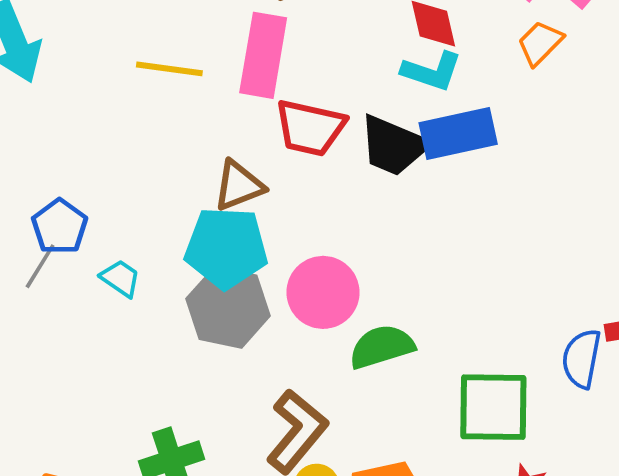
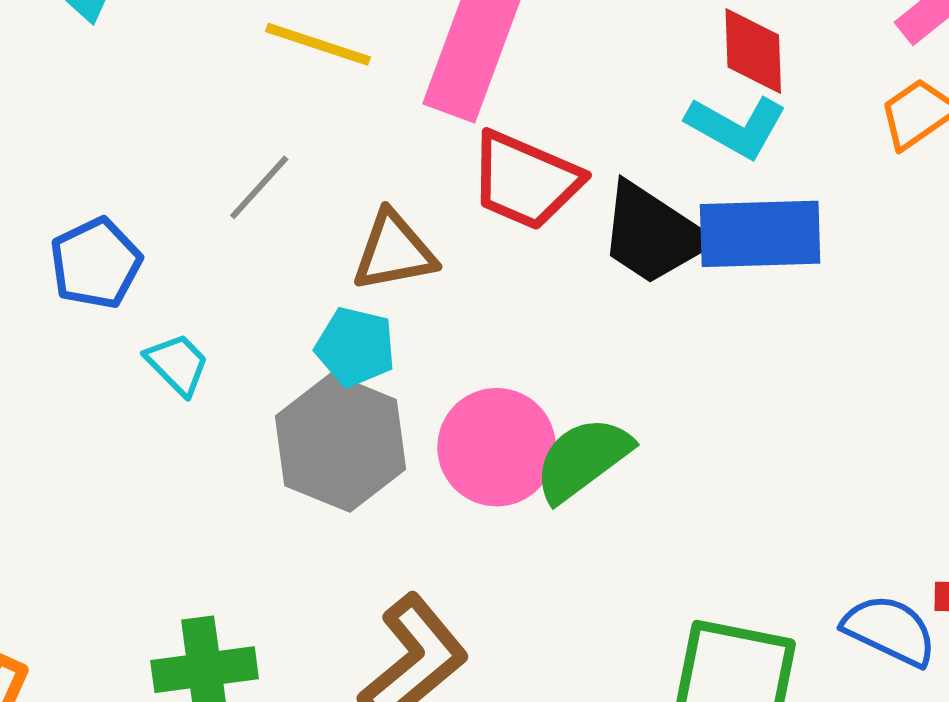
cyan pentagon: (226, 248) -> (355, 347), size x0.6
gray line: (40, 266) -> (259, 187), moved
green semicircle: (382, 347) -> (583, 459), moved, turned -30
blue semicircle: (582, 359) -> (890, 630), turned 94

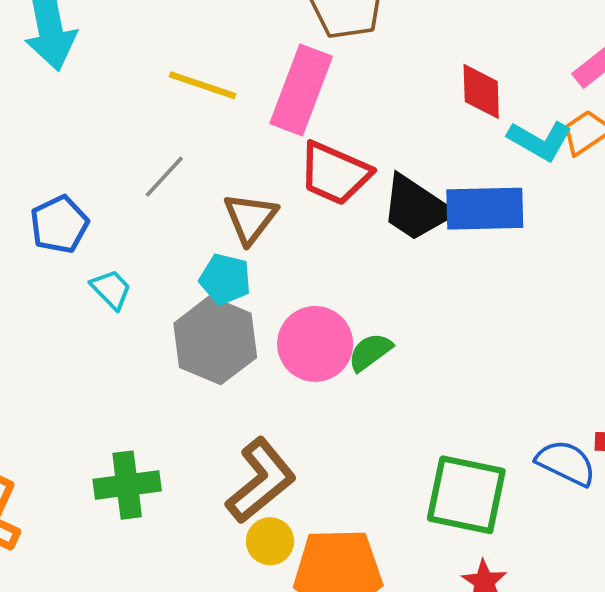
cyan L-shape: (736, 127) -> (540, 140), moved
brown triangle: (394, 251) -> (250, 218), turned -42
green semicircle: (583, 459) -> (370, 352), size x0.7

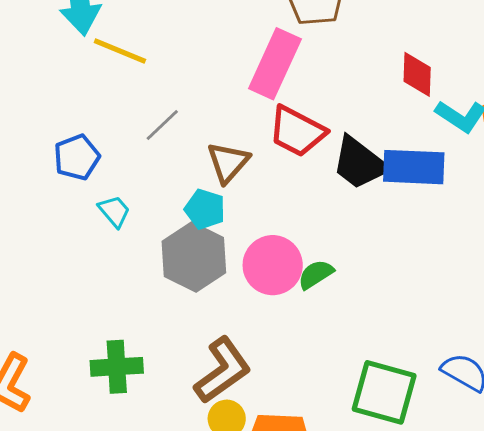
yellow line: (203, 85) -> (120, 51), moved

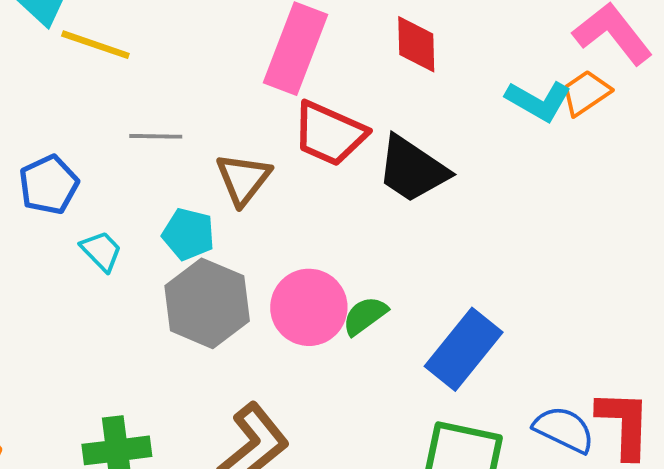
red diamond: (417, 74) -> (416, 44), moved
gray line: (162, 125) -> (156, 136), turned 48
blue rectangle: (414, 167) -> (464, 349), moved, turned -50
cyan pentagon: (205, 209) -> (188, 234), moved

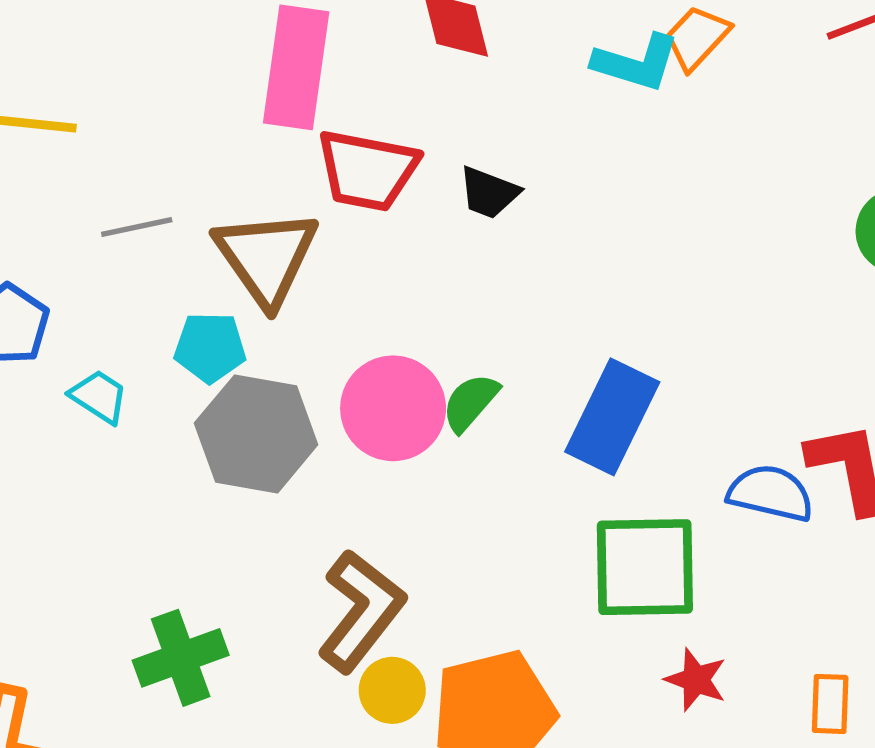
black trapezoid: (412, 169) -> (489, 193), size x0.6
brown triangle: (243, 179) -> (266, 257), size x1.4

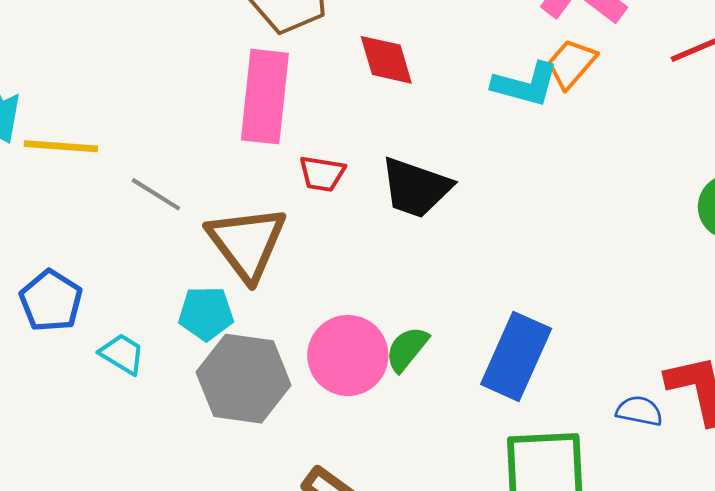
red trapezoid: (367, 170) -> (322, 174), size x0.6
black trapezoid: (489, 193) -> (416, 188), size x1.5
gray line: (137, 227) -> (156, 194), moved, turned 46
blue semicircle: (771, 493) -> (639, 411), size x0.7

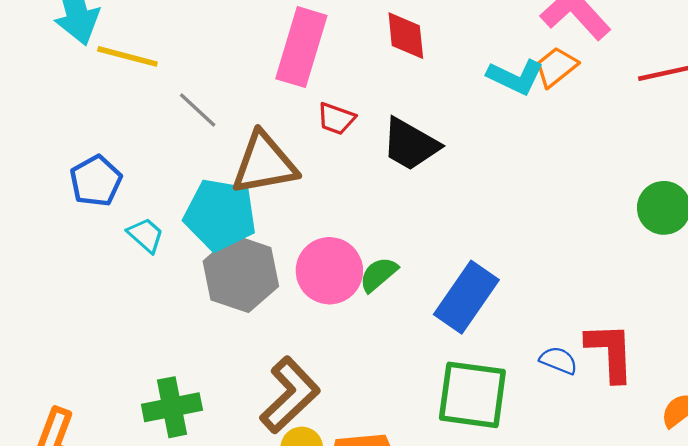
brown triangle: (247, 243) -> (264, 164), turned 46
cyan pentagon: (206, 313) -> (220, 215), size x1.6

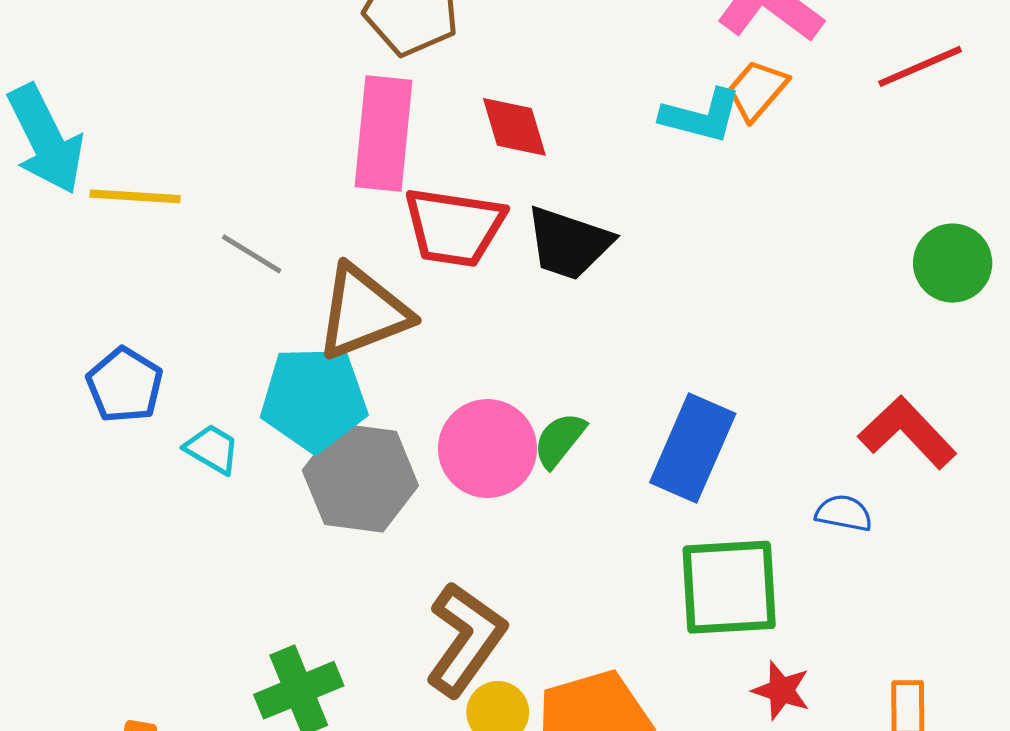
red diamond: (406, 36) -> (514, 127), moved
red trapezoid: (336, 119) -> (454, 227), size x1.8
red L-shape: (610, 352) -> (907, 432), moved, turned -30

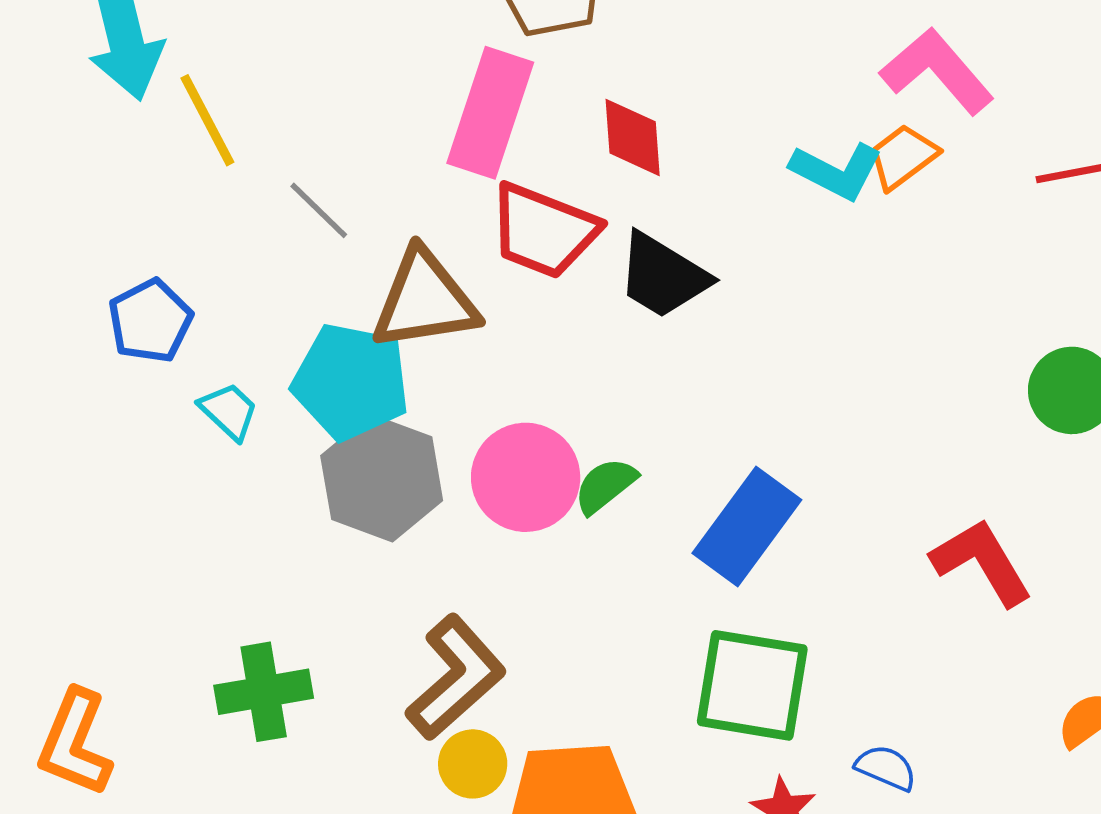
yellow line: (135, 196) -> (207, 120), turned 46
blue semicircle: (844, 513) -> (886, 768), moved

